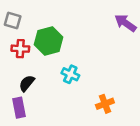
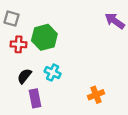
cyan cross: (70, 74) -> (53, 73), moved
purple rectangle: (19, 108) -> (35, 98), moved

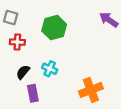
green hexagon: (44, 37) -> (54, 28), moved
orange cross: (96, 95) -> (91, 90), size x1.5

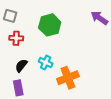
orange cross: (91, 90) -> (68, 78), moved
purple rectangle: (33, 93) -> (18, 88), moved

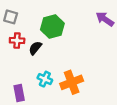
cyan cross: (46, 62) -> (45, 79), moved
black semicircle: (21, 66) -> (35, 48), moved

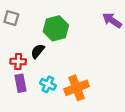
red cross: (17, 41) -> (18, 61), moved
purple rectangle: (19, 93) -> (20, 83), moved

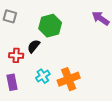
purple rectangle: (20, 83) -> (12, 82), moved
cyan cross: (48, 84) -> (43, 76), turned 32

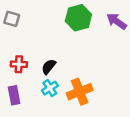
green hexagon: (50, 26) -> (78, 18), moved
black semicircle: (34, 46) -> (49, 67), moved

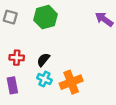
green hexagon: (78, 18) -> (45, 17), moved
cyan cross: (50, 88) -> (44, 79), turned -32

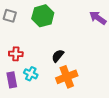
black semicircle: (43, 60) -> (58, 56), moved
cyan cross: (44, 79) -> (31, 74), moved

